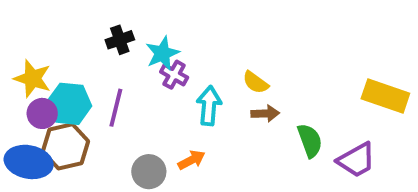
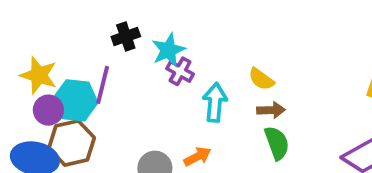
purple line: (116, 108) -> (103, 85), moved
green semicircle: (310, 141) -> (277, 143), moved

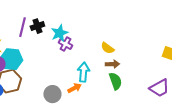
purple line: (103, 85) -> (22, 27), moved
cyan arrow: (215, 102) -> (83, 72), moved

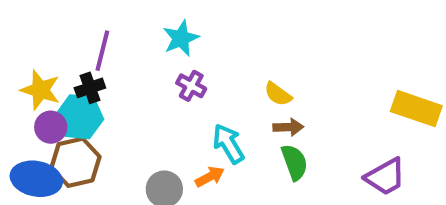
black cross: (37, 26) -> (90, 88), moved
cyan star: (59, 33) -> (181, 38), moved
cyan arrow: (83, 72) -> (228, 144), turned -36

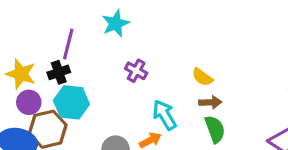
cyan star: (181, 38) -> (116, 23), moved
cyan hexagon: (80, 117) -> (71, 102), moved

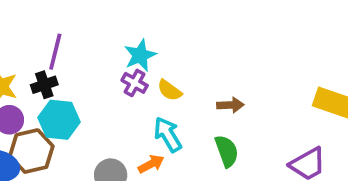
cyan star: (116, 23) -> (140, 55), moved
yellow semicircle: (202, 77) -> (170, 90), moved
brown arrow: (210, 102) -> (230, 105), moved

